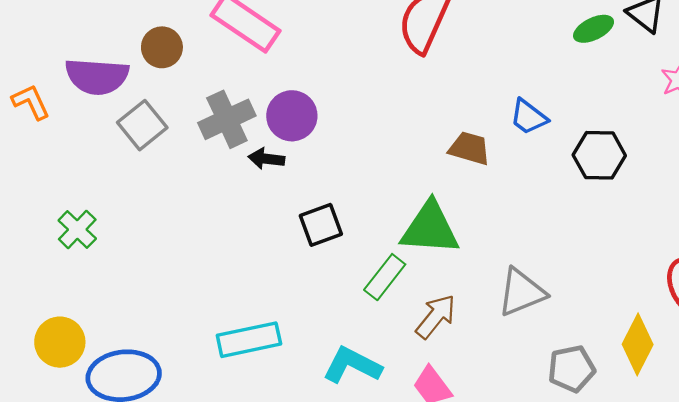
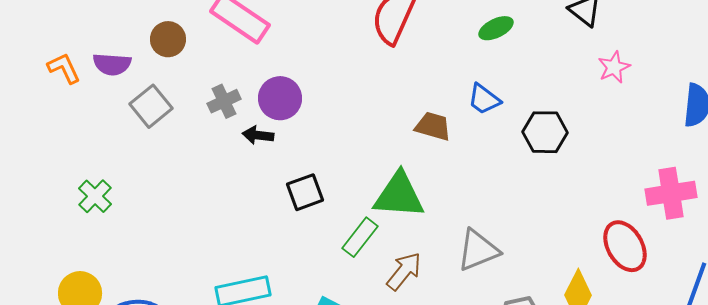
green ellipse: (594, 29) -> (496, 28), moved
purple semicircle: (97, 76) -> (112, 64), size x0.7
orange L-shape: (31, 102) -> (64, 68), moved
gray cross: (227, 119) -> (224, 101), size x0.7

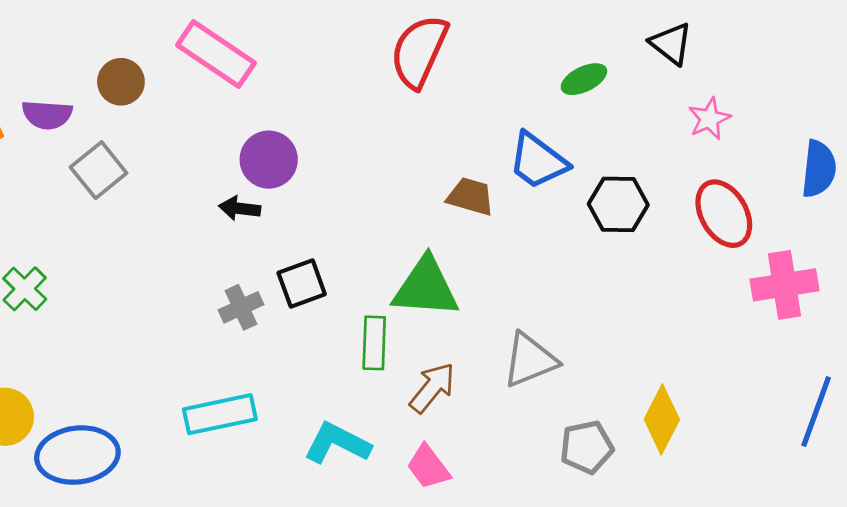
green ellipse: (496, 28) -> (584, 79), moved
blue trapezoid: (484, 99) -> (538, 161), size x1.4
gray cross: (224, 101) -> (241, 307), moved
green rectangle: (360, 237) -> (374, 343), turned -36
red ellipse: (625, 246) -> (724, 214), moved

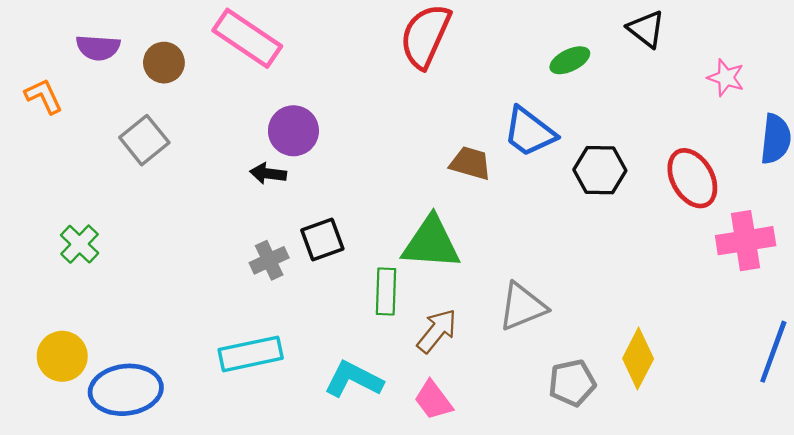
purple semicircle: (47, 115) -> (98, 48), moved
pink star: (709, 119) -> (726, 78), moved, turned -30

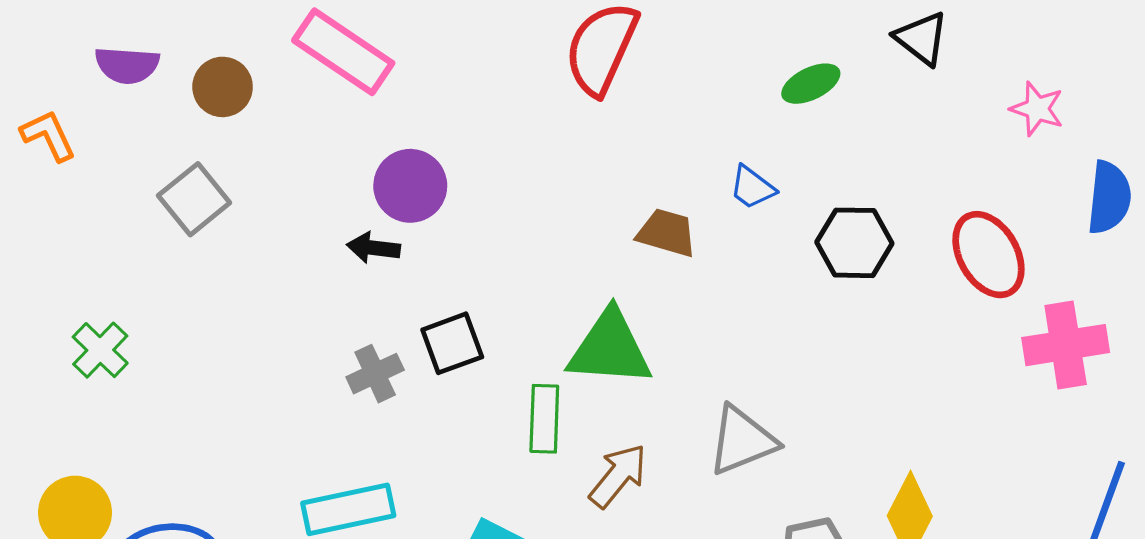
blue trapezoid: (529, 132) -> (752, 187), size x0.6

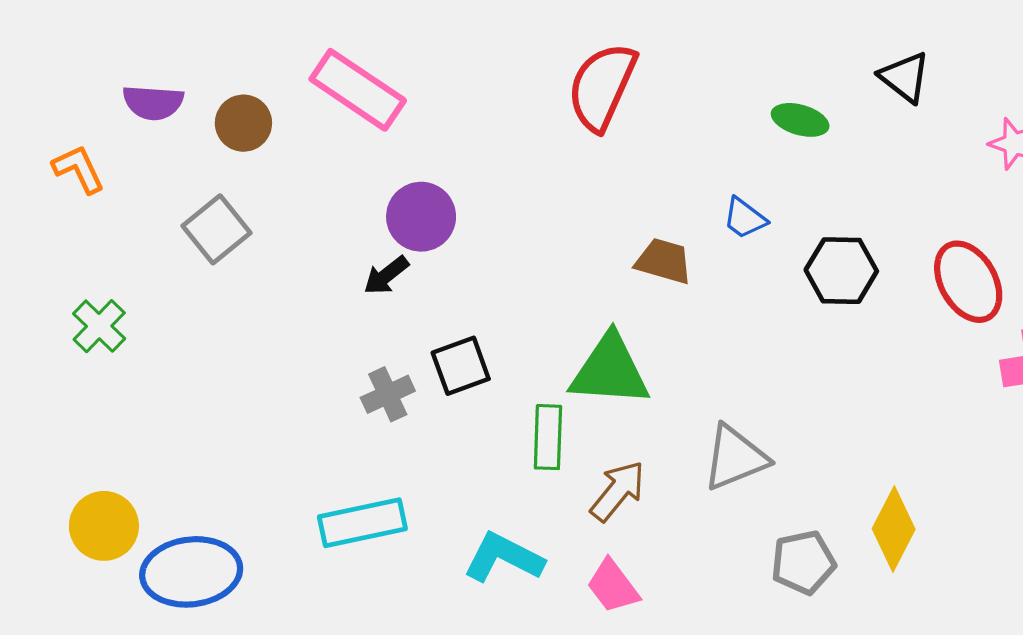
green ellipse: (811, 84) -> (800, 120), turned 42
black arrow: (373, 248) -> (386, 275), turned -45
green cross: (100, 350) -> (99, 326), moved

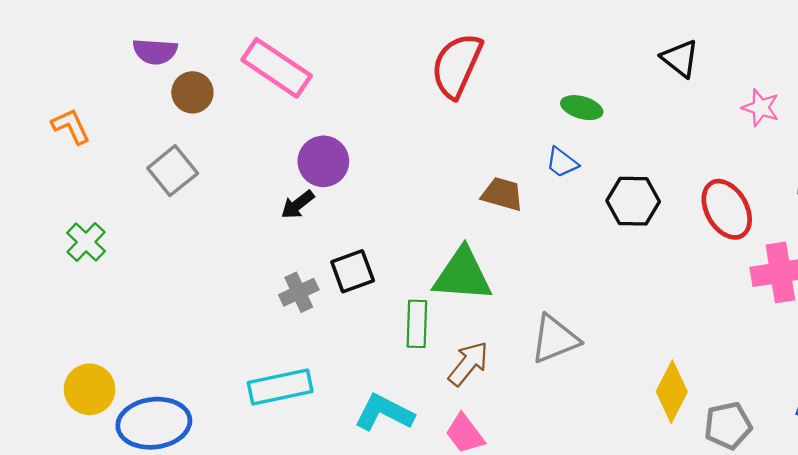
purple semicircle: (153, 102) -> (155, 51), moved
green ellipse: (800, 120) -> (582, 108), moved
gray pentagon: (803, 562) -> (728, 426), moved

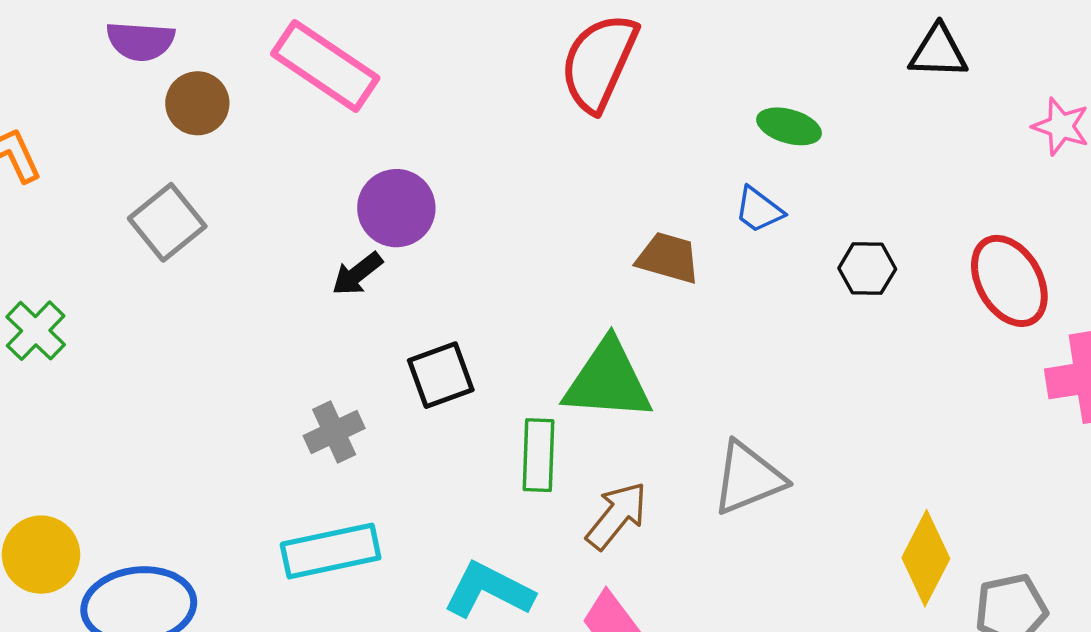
black triangle: (680, 58) -> (938, 52), turned -36
black hexagon: (633, 201) -> (867, 269), size x0.7
gray cross: (299, 292) -> (334, 432), moved

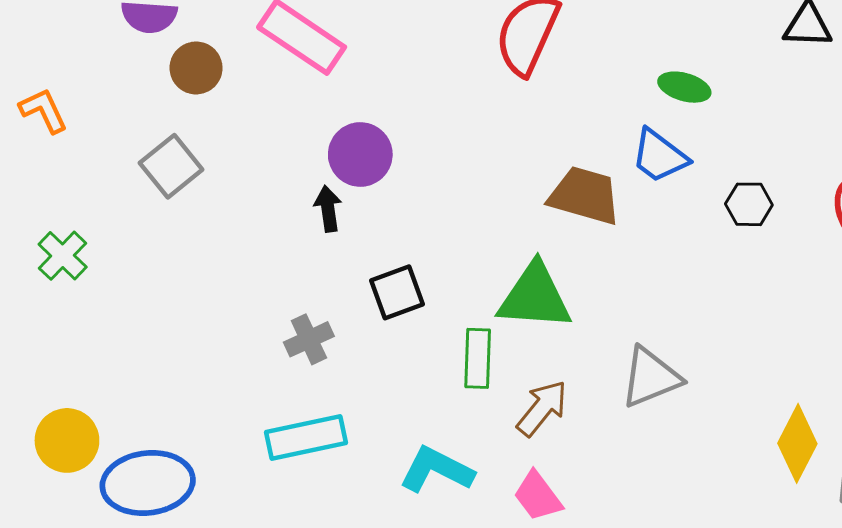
blue trapezoid: (759, 210) -> (659, 156), size x1.4
brown trapezoid: (668, 258) -> (585, 196), size x1.4
black arrow: (357, 274) -> (328, 209), turned 120

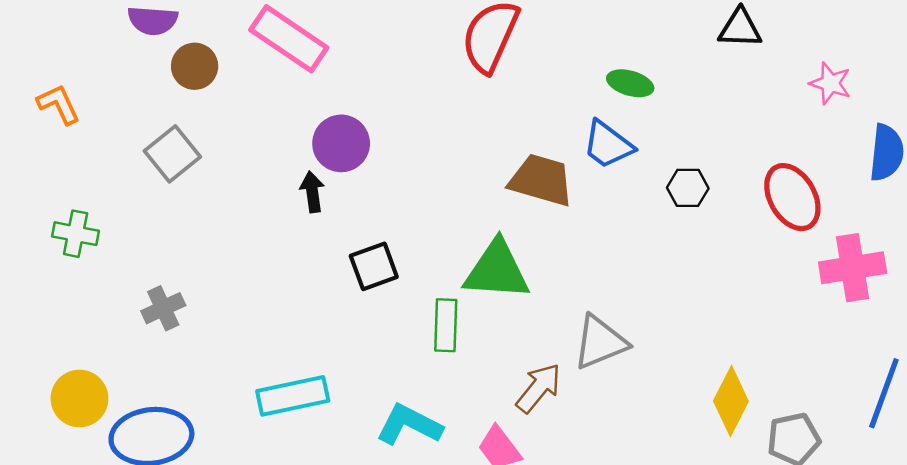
green cross: (63, 256) -> (76, 234), turned -33
gray cross: (309, 339) -> (163, 308), moved
brown arrow: (542, 408) -> (539, 388), moved

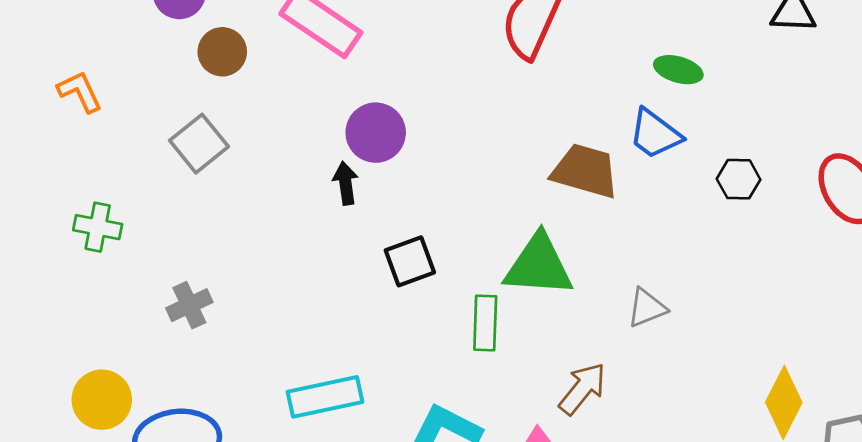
gray triangle: (600, 342) -> (647, 308), moved, size x0.7

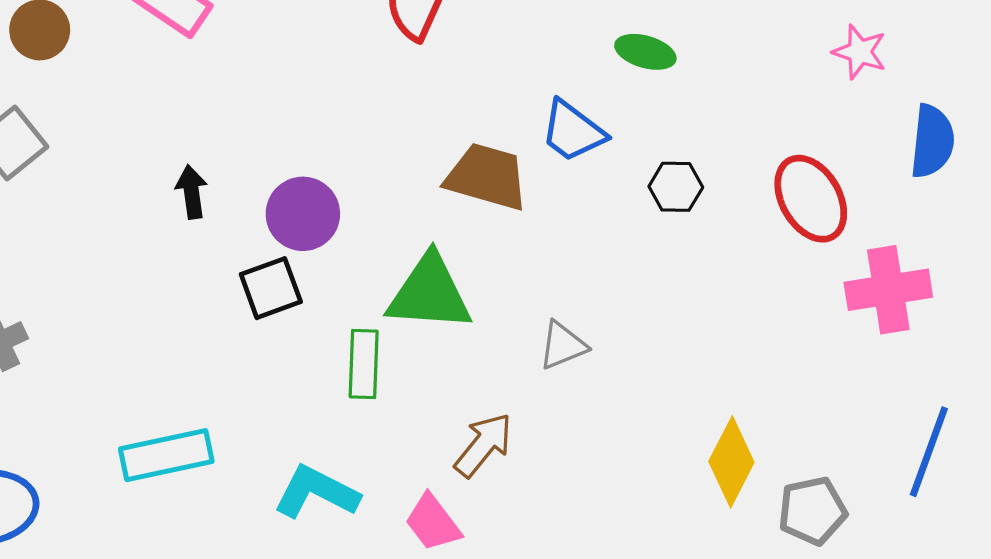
green ellipse: (678, 70) -> (645, 52), moved
purple circle: (376, 133) -> (303, 214), moved

